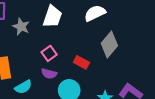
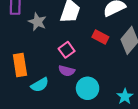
red rectangle: (81, 62) -> (100, 37), moved

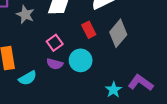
red rectangle: (100, 37) -> (89, 30), turned 35
cyan circle: (88, 88) -> (81, 60), moved

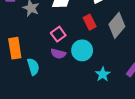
cyan semicircle: (28, 78) -> (33, 67), turned -77
cyan star: (113, 90) -> (103, 74), moved

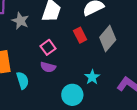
cyan circle: (82, 50) -> (72, 95), moved
cyan star: (103, 74) -> (92, 77), moved

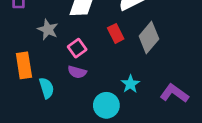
gray star: (20, 21) -> (48, 29), moved

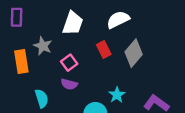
orange rectangle: (24, 65) -> (21, 61), moved

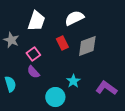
gray diamond: (134, 53) -> (87, 46), turned 30
purple semicircle: (69, 84) -> (33, 72), turned 32

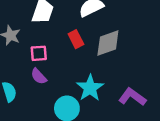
pink square: (33, 54) -> (39, 53), turned 32
cyan star: (73, 81) -> (90, 88), size x1.5

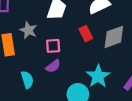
purple semicircle: (39, 76) -> (53, 66), turned -84

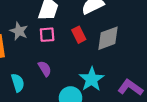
pink square: (53, 46) -> (47, 35), moved
purple semicircle: (53, 66) -> (45, 69), turned -84

